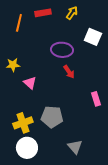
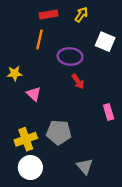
orange line: (19, 23) -> (39, 39), moved

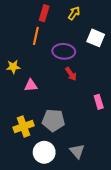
red rectangle: (49, 15) -> (44, 13), turned -63
pink triangle: (34, 94) -> (31, 85), turned -48
white circle: (30, 168) -> (44, 152), moved

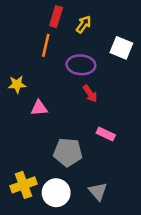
yellow arrow: (74, 13) -> (84, 24), moved
pink rectangle: (99, 102) -> (106, 134), moved, turned -48
yellow cross: (24, 127) -> (23, 185), moved

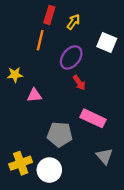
purple ellipse: (81, 65) -> (71, 57), turned -55
pink rectangle: (106, 134) -> (93, 118), size x1.5
gray triangle: (98, 191) -> (104, 156), moved

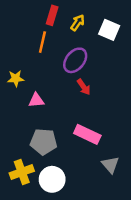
white square: (107, 43) -> (109, 30), moved
pink rectangle: (93, 118) -> (87, 134), moved
gray pentagon: (60, 134) -> (44, 142), moved

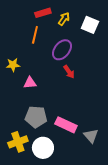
red rectangle: (52, 15) -> (43, 13), turned 56
pink rectangle: (87, 134) -> (66, 125), moved

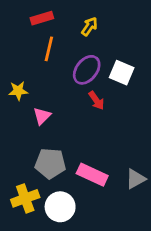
red rectangle: (43, 13) -> (42, 18), moved
white square: (90, 25) -> (122, 73), moved
pink triangle: (30, 83) -> (42, 116), turned -40
gray triangle: (91, 136) -> (136, 179), moved, turned 42

